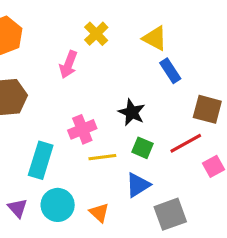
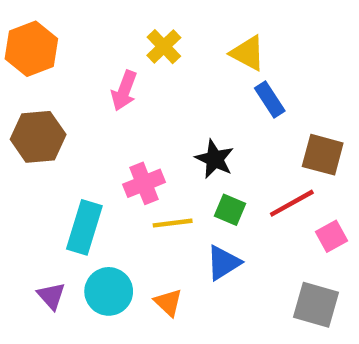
gray square: (170, 214) -> (316, 305), moved, turned 36

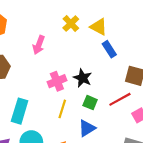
yellow cross: (164, 47) -> (71, 24), moved
pink cross: (144, 183) -> (57, 81), moved
yellow line: (173, 223) -> (62, 109), turned -66

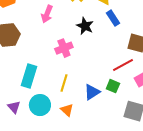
black star: (83, 78) -> (85, 26), moved
green square: (90, 103) -> (113, 86), moved
yellow line: (62, 109) -> (64, 83), moved

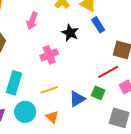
yellow line: (64, 83) -> (49, 90), turned 54

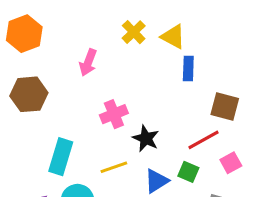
blue rectangle: (98, 25) -> (188, 69), turned 35
black star: (70, 33) -> (146, 138), moved

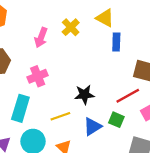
yellow cross: (134, 32) -> (71, 27), moved
pink cross: (114, 114) -> (38, 76), moved
black star: (146, 138) -> (84, 95), turned -30

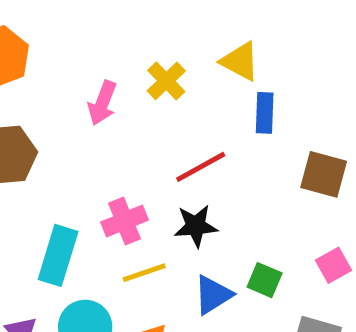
pink cross: (38, 76) -> (124, 221), moved
red line: (128, 96) -> (201, 167), moved

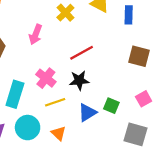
pink arrow: (102, 103) -> (36, 34), moved
blue rectangle: (265, 113) -> (129, 15), moved
pink cross: (124, 221) -> (46, 78), turned -30

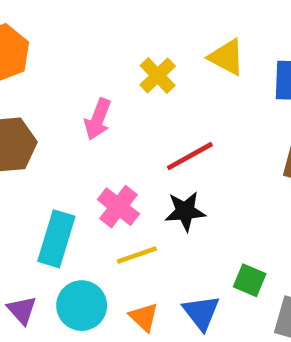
green square: (111, 106) -> (250, 280), moved
blue triangle: (87, 113) -> (201, 312), moved, turned -36

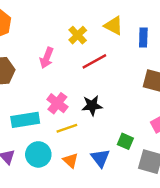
red line: (190, 156) -> (94, 61), moved
cyan rectangle: (56, 239) -> (25, 120), turned 64

